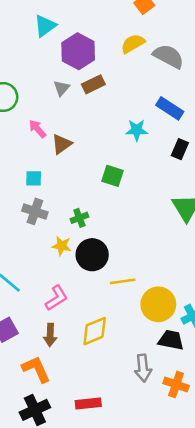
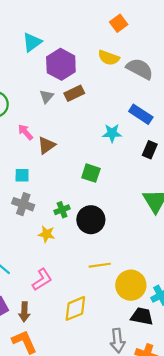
yellow semicircle: (133, 44) -> (109, 58), turned -130
black circle: (92, 255) -> (91, 220), moved
brown arrow: (50, 335) -> (24, 312), moved

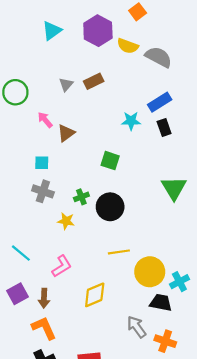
purple hexagon: (61, 64) -> (98, 31), moved
blue rectangle: (141, 114) -> (160, 102), turned -65
black rectangle: (150, 150) -> (164, 127), moved, turned -42
gray arrow: (118, 341) -> (137, 327), turned 150

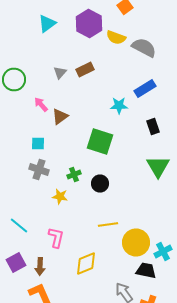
black rectangle: (164, 127) -> (153, 126), moved
green square: (110, 161) -> (100, 142), size x1.5
black circle: (110, 207) -> (100, 184), size x0.7
pink L-shape: (62, 266) -> (56, 238), turned -45

